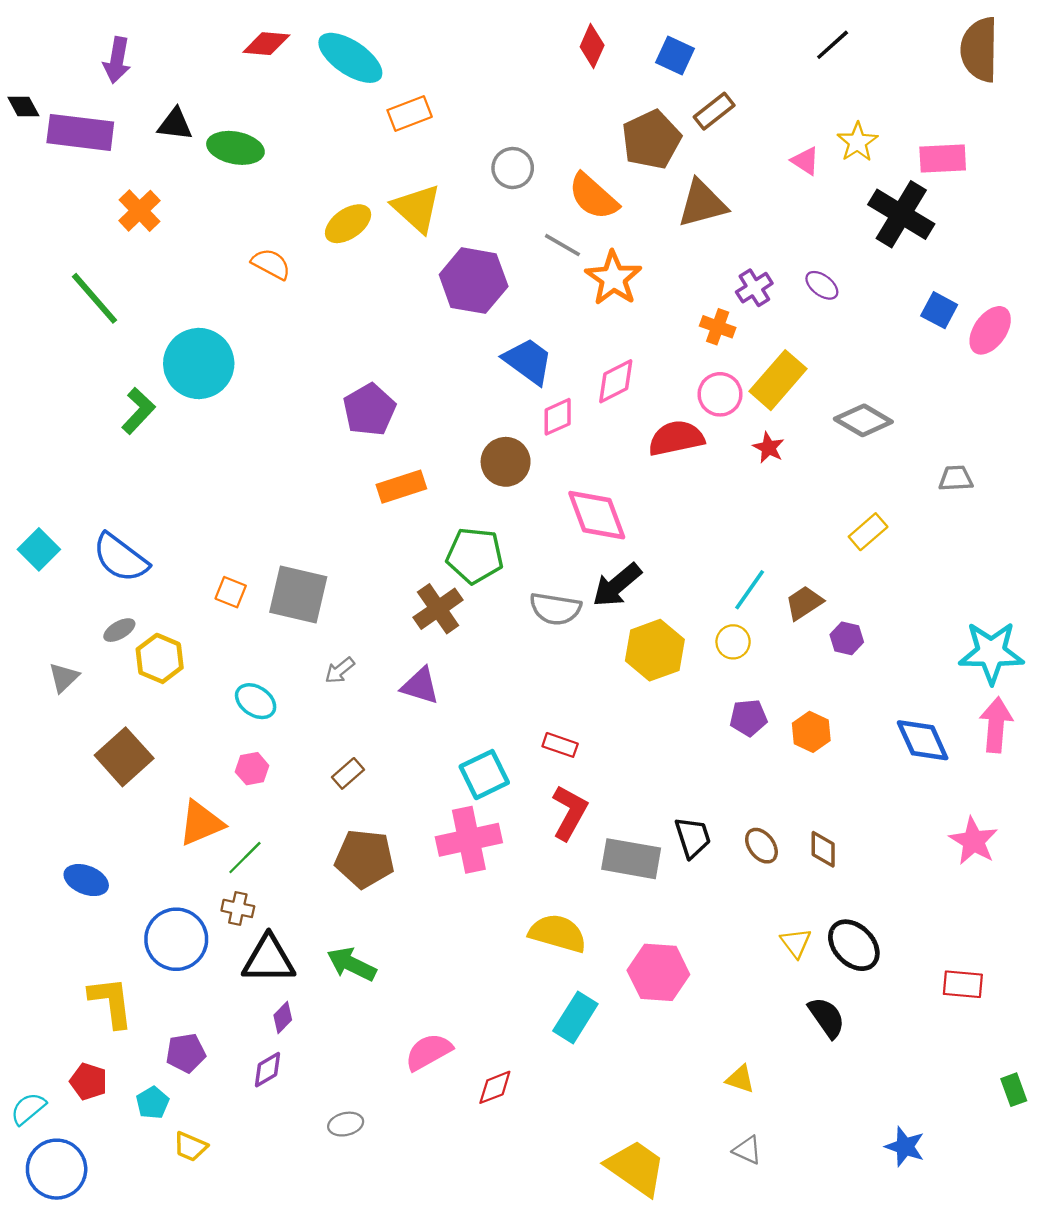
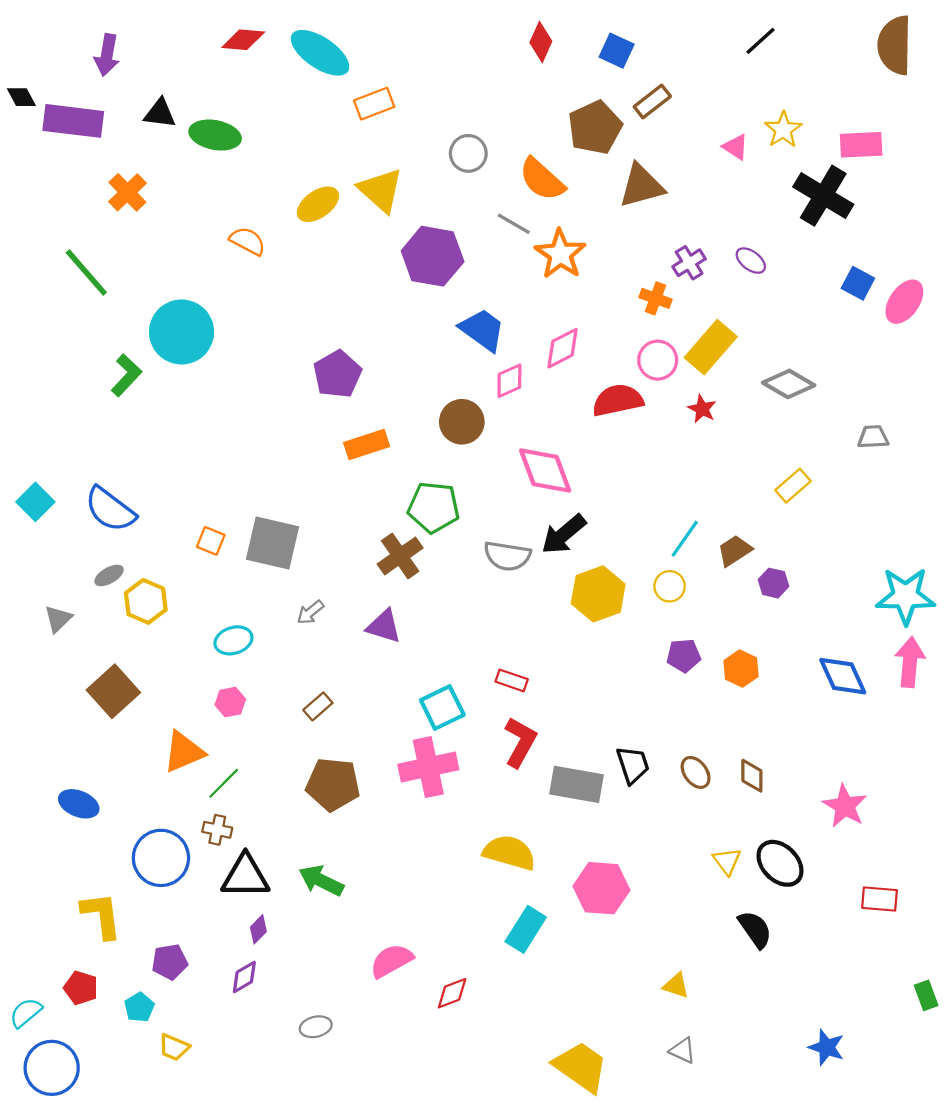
cyan ellipse: (256, 701) -> (233, 640), turned -51
pink star: (974, 841) -> (845, 806), moved

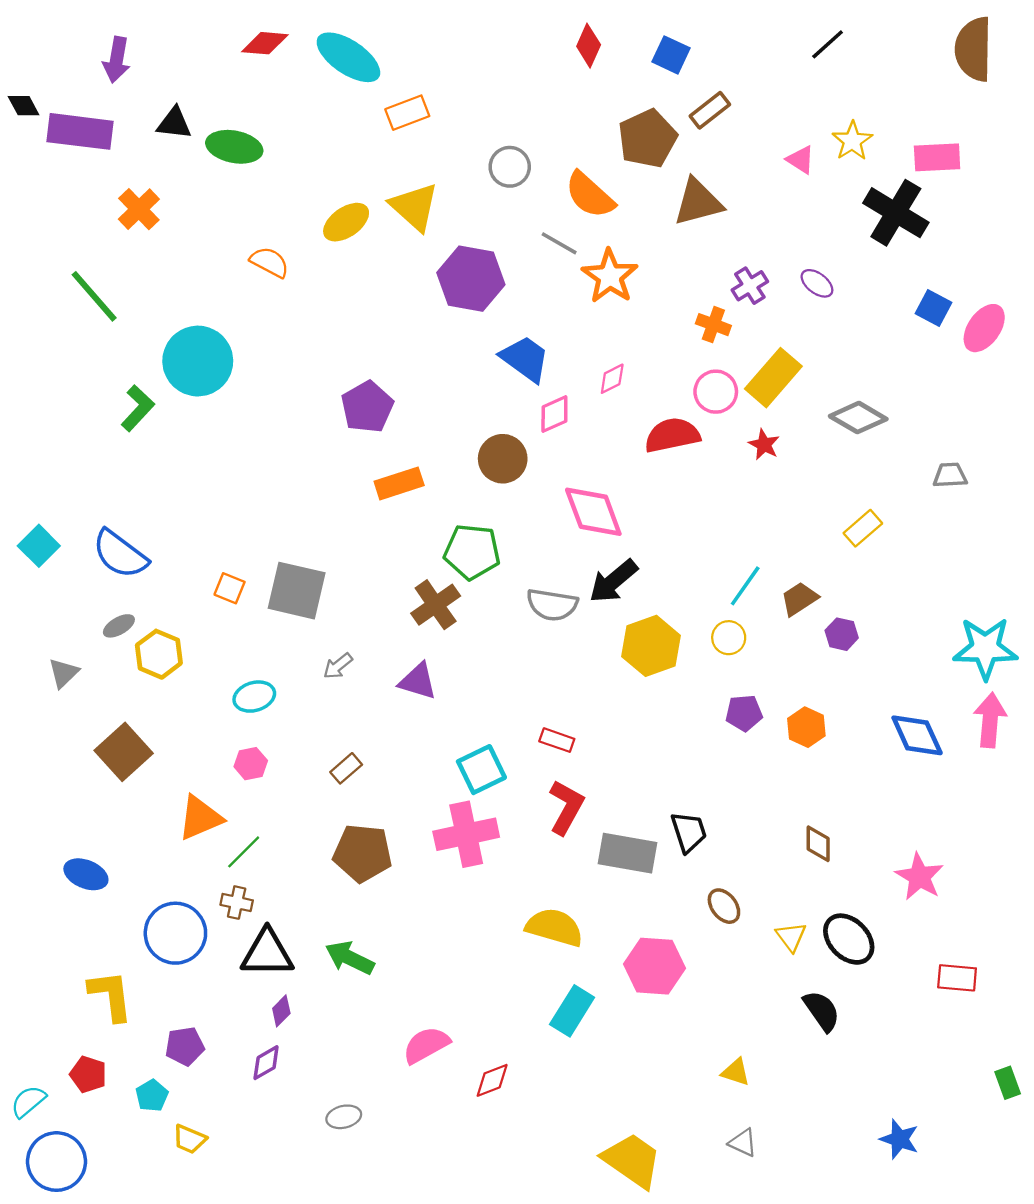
pink diamond: (562, 348) -> (612, 379), size x0.7
brown ellipse: (696, 772) -> (724, 906), moved

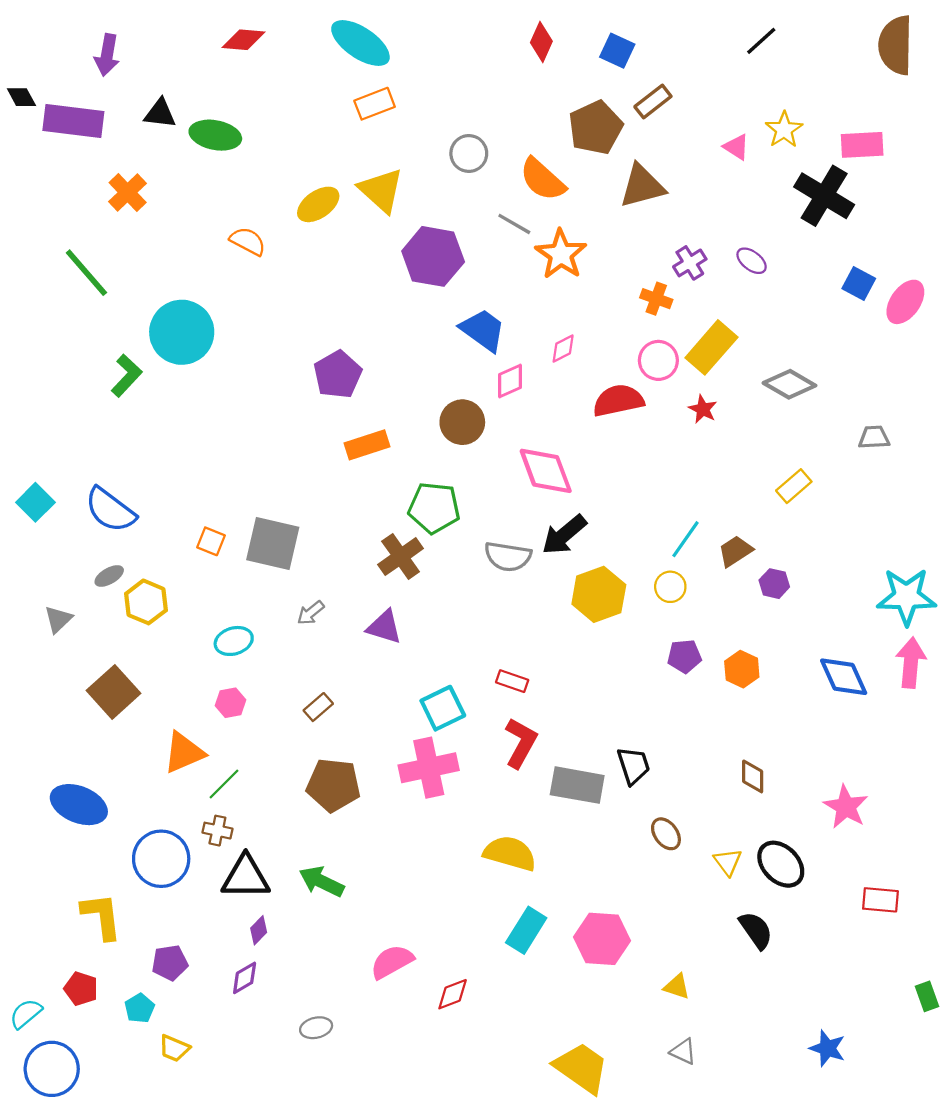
cyan ellipse: (348, 57) -> (360, 43), moved
blue ellipse: (86, 874) -> (79, 805), size x1.4
pink hexagon: (655, 966) -> (602, 939), moved

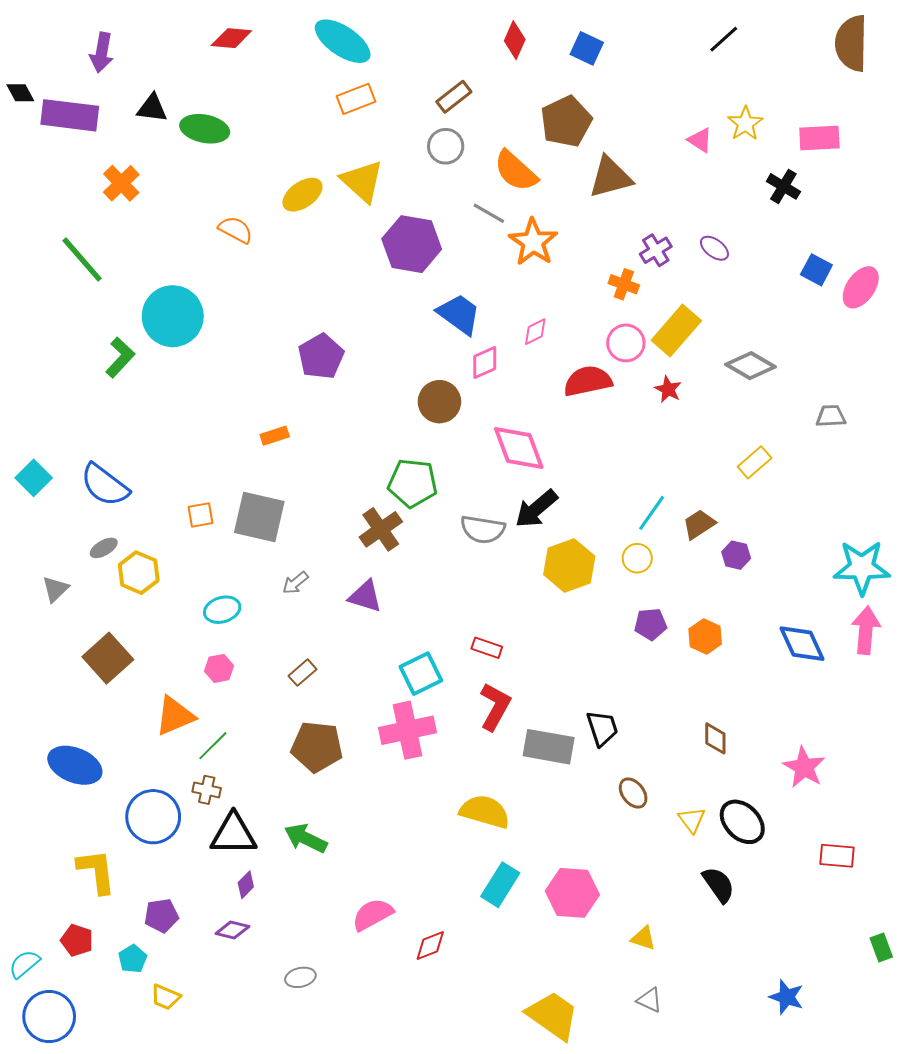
brown rectangle: (653, 102) -> (454, 97), moved
black cross: (824, 196) -> (783, 186), size x0.6
orange rectangle: (367, 445) -> (275, 436), moved, size x0.7
orange square: (211, 541) -> (201, 515), turned -32
purple diamond: (245, 978) -> (232, 930), turned 44

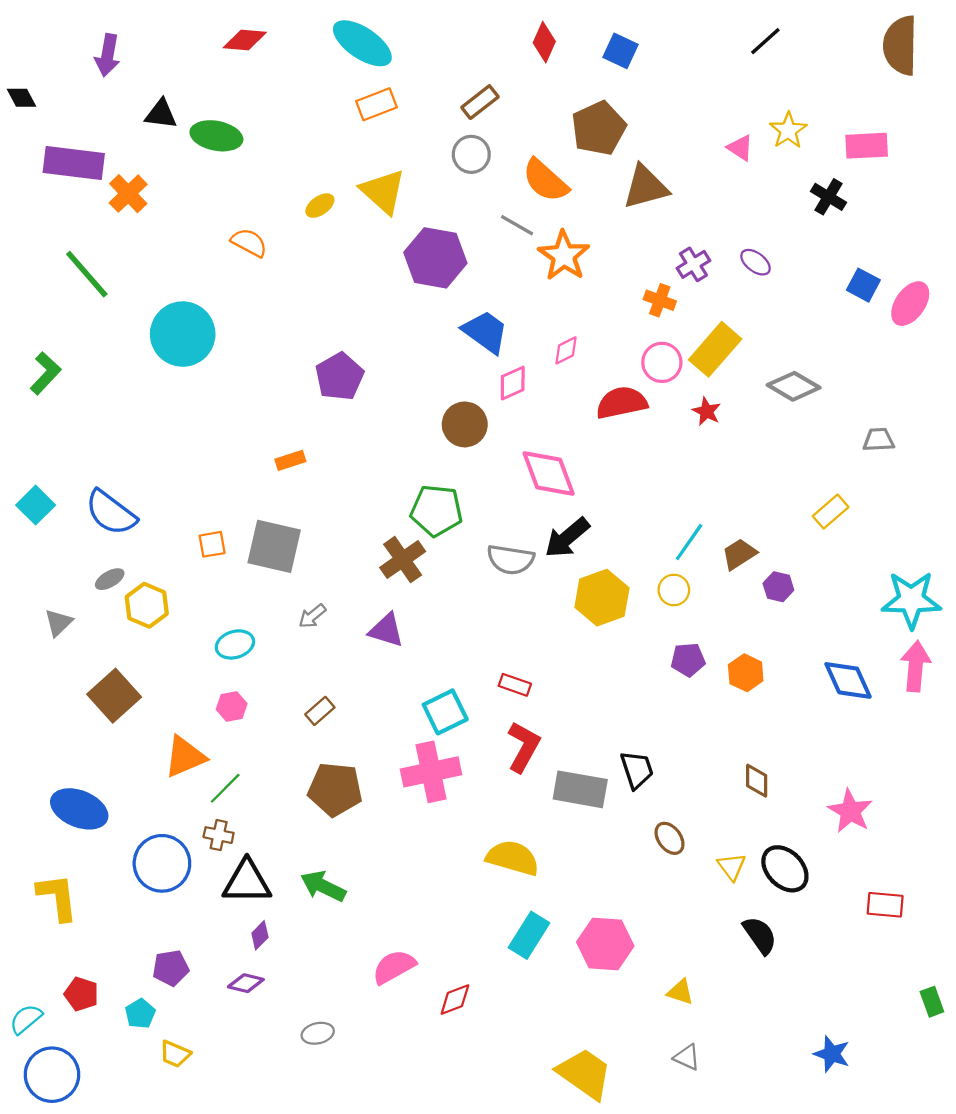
purple rectangle: (70, 115) -> (74, 163), moved
yellow ellipse: (302, 195) -> (320, 206), size x0.7
green L-shape: (120, 357) -> (45, 373), moved
yellow rectangle: (755, 462) -> (831, 512), moved
yellow L-shape: (96, 871) -> (57, 897), moved

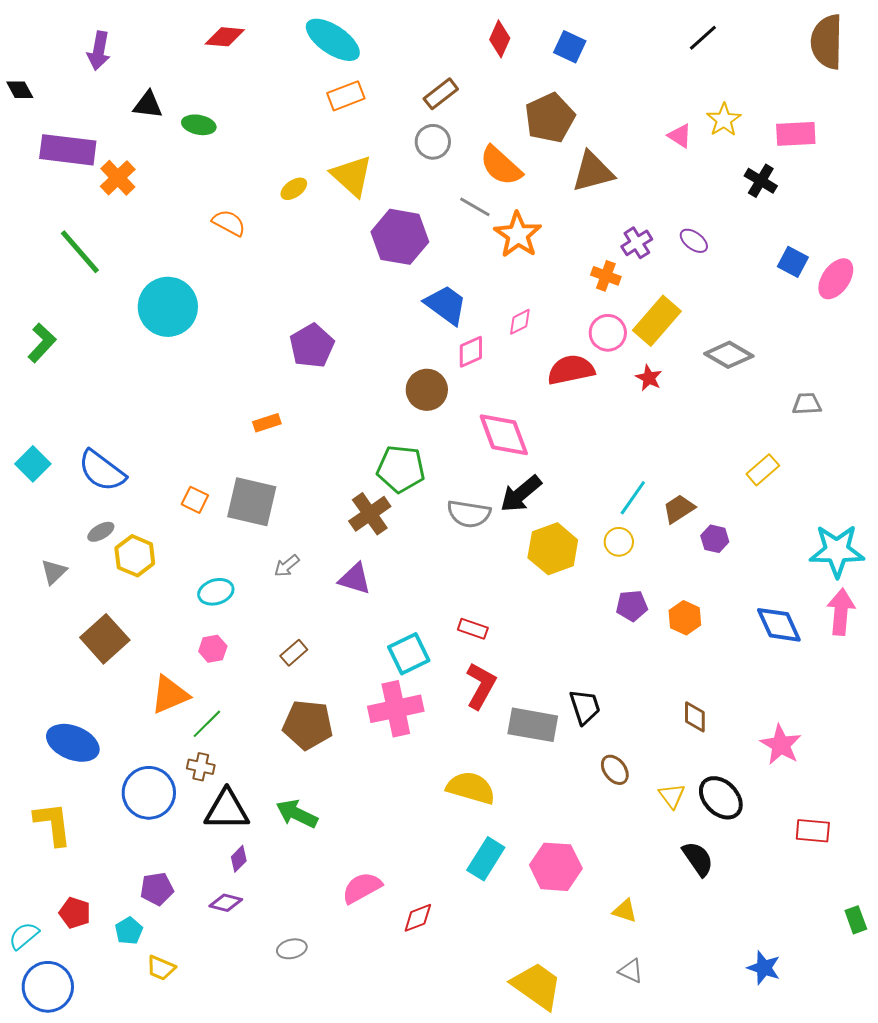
green ellipse: (216, 136) -> (199, 125), size x0.7
orange square: (212, 544) -> (195, 500), turned 36

